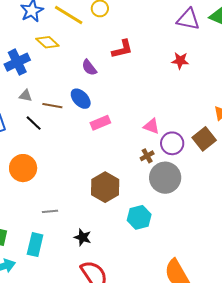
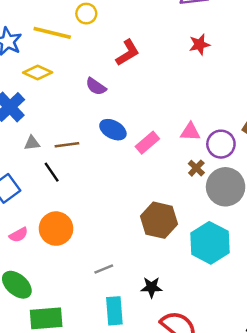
blue ellipse: (81, 99) -> (113, 130), moved
black line: (34, 123) -> (52, 172), turned 30
pink rectangle: (100, 123) -> (147, 143), moved
cyan hexagon: (139, 217) -> (210, 243), size x1.4
cyan rectangle: (35, 245) -> (114, 311), moved

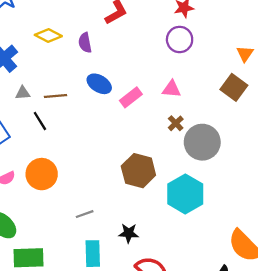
yellow diamond: (38, 73) -> (48, 35), moved
purple semicircle: (96, 87) -> (85, 43), turned 42
purple circle: (221, 144) -> (180, 39), moved

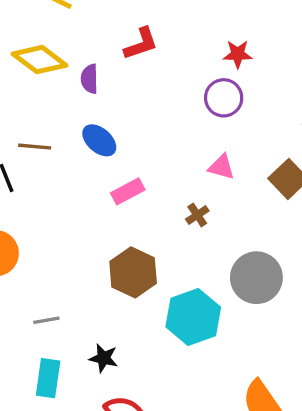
yellow diamond: (48, 35) -> (40, 60), size x1.4
pink triangle: (172, 89) -> (221, 167), moved
pink rectangle: (131, 97) -> (128, 191), moved
gray circle: (202, 142) -> (256, 278), moved

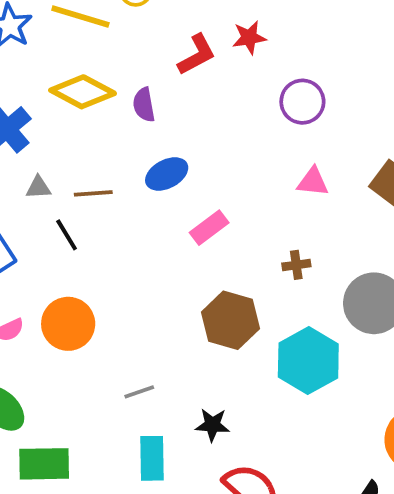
red star: (238, 54) -> (249, 37), moved
blue ellipse: (99, 140) -> (167, 174), turned -60
brown cross: (197, 215) -> (296, 265), moved, turned 35

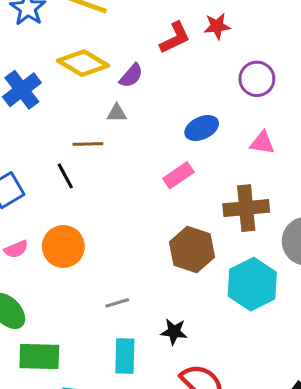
purple semicircle: (144, 105) -> (131, 76), turned -132
blue ellipse: (167, 174) -> (202, 128), moved
gray triangle: (38, 187) -> (117, 113), moved
brown cross: (296, 265) -> (246, 208), size x2.0

